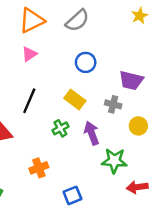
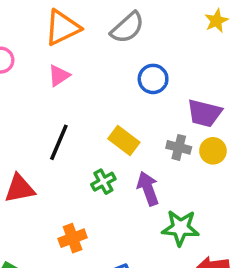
blue circle: (86, 62) -> (153, 79), moved
yellow circle: (138, 126) -> (213, 151), moved

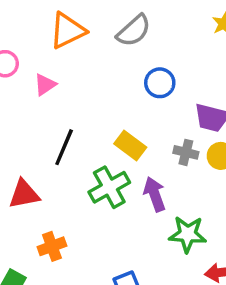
pink triangle: (59, 76) -> (45, 85), moved
green cross: (103, 182) -> (109, 187), size x1.6
orange cross: (73, 238) -> (52, 246), moved

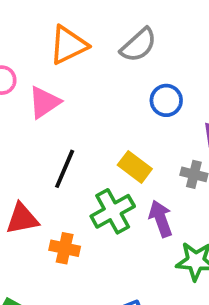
pink triangle: (45, 85) -> (44, 102), size x1.4
orange cross: (52, 246) -> (65, 248), moved, turned 32

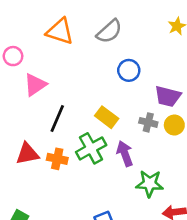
orange triangle: (68, 45) -> (60, 31), turned 44
pink triangle: (44, 102) -> (35, 85), moved
orange cross: (65, 248) -> (57, 159), moved

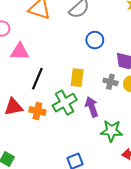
pink triangle: (35, 85) -> (20, 52), turned 36
yellow rectangle: (107, 117) -> (77, 78), turned 60

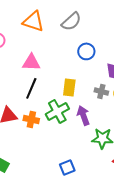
pink triangle: (20, 52) -> (31, 62), moved

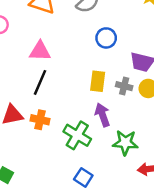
yellow rectangle: (69, 87) -> (98, 81), moved
green cross: (57, 111) -> (77, 135), moved, turned -30
blue square: (67, 167) -> (83, 177), turned -35

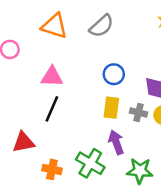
blue circle: (106, 38) -> (114, 74), moved
orange cross: (40, 120) -> (52, 169), moved

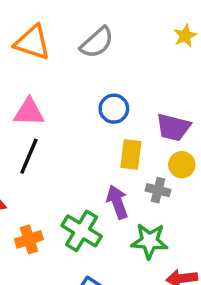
yellow rectangle: (111, 108) -> (131, 154), moved
gray cross: (139, 113) -> (158, 190), moved
orange cross: (52, 169) -> (29, 239), turned -30

